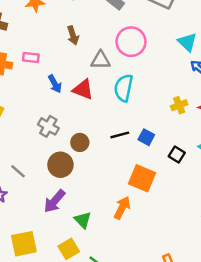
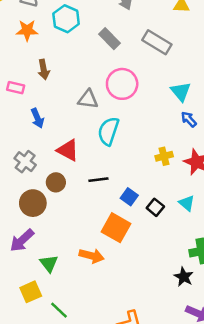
brown arrow: (73, 35) -> (44, 69), moved
red triangle: (83, 89) -> (68, 150), moved
blue square: (146, 137) -> (129, 197), moved
orange arrow: (122, 208) -> (92, 256), turned 70

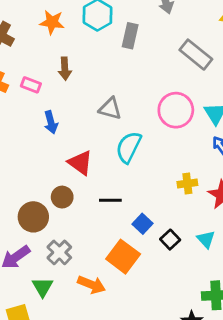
gray rectangle: (109, 39) -> (130, 36), moved, turned 50
pink circle: (122, 84) -> (176, 110), moved
gray cross: (25, 162) -> (59, 252), moved

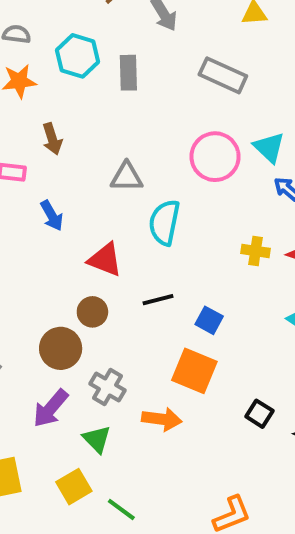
yellow cross: (187, 184) -> (256, 251), turned 30
black square: (170, 240) -> (259, 414), moved

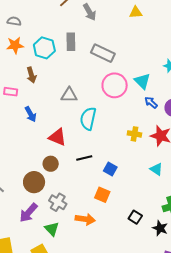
cyan hexagon: (78, 56) -> (44, 48), moved
gray rectangle: (223, 75) -> (103, 53), moved
orange square: (194, 371) -> (102, 195), size x0.7

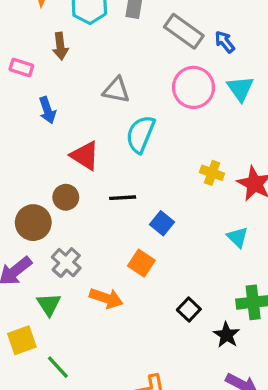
blue arrow: (151, 102) -> (225, 42), moved

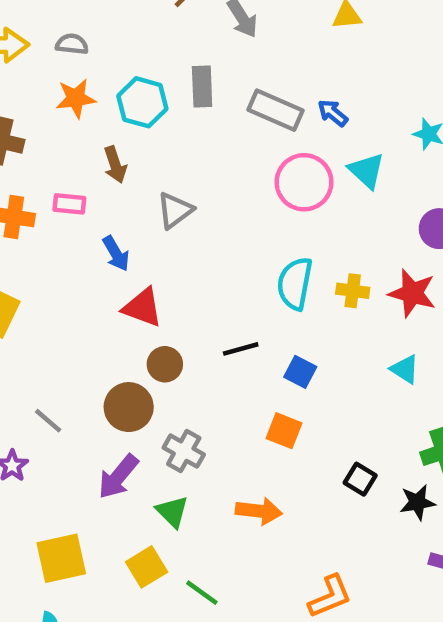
gray triangle: (116, 90) -> (175, 210), moved, turned -36
cyan semicircle: (140, 134) -> (295, 284), moved
red triangle: (85, 156) -> (143, 307), moved
orange arrow: (106, 298) -> (259, 511), moved
black star: (227, 335) -> (417, 502), turned -30

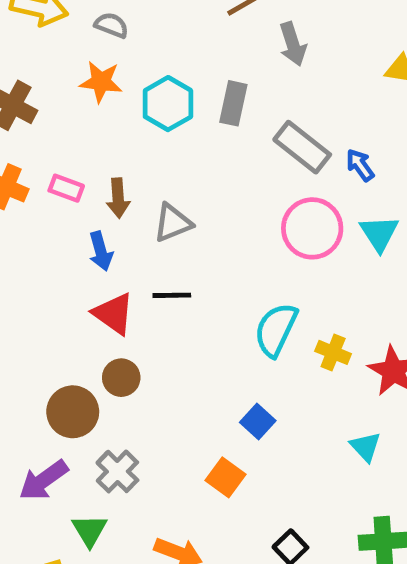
brown arrow: (115, 165) -> (118, 198), moved
black line: (241, 349) -> (172, 295), moved

